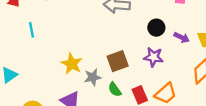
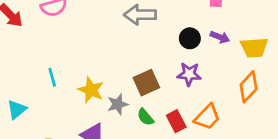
cyan line: (32, 30) -> (52, 77), moved
purple arrow: (182, 37) -> (220, 37), moved

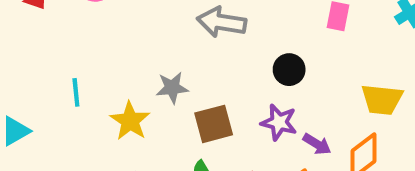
purple arrow: (220, 37) -> (317, 144), moved
gray star: (118, 104) -> (172, 88), moved

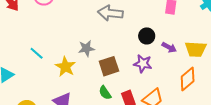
cyan line: (76, 92) -> (37, 53), turned -40
purple arrow: (317, 144) -> (169, 47), moved

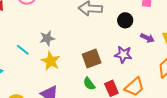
black circle: (147, 36) -> (125, 20), moved
gray star: (86, 48) -> (47, 38), moved

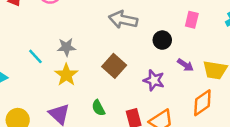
brown square: (92, 59) -> (114, 66), moved, turned -36
green semicircle: (89, 84) -> (98, 108), moved

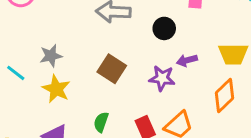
purple arrow: (185, 65) -> (187, 60), moved, turned 140
green semicircle: (98, 108) -> (101, 122), turned 56

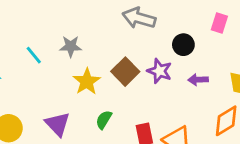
purple star: (162, 78) -> (160, 71), moved
yellow star: (56, 89) -> (87, 82), moved

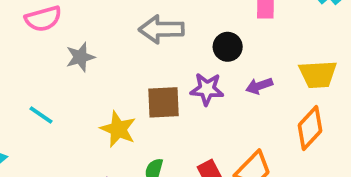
gray star: (71, 46) -> (80, 57), moved
brown square: (125, 72) -> (164, 102), turned -32

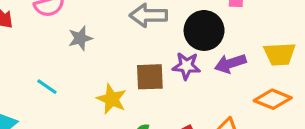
black circle: (228, 47) -> (204, 30), size x1.6
purple arrow: (259, 86) -> (230, 63), size x1.4
orange diamond: (310, 128) -> (273, 99), turned 69

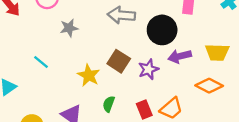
purple star: (186, 66) -> (148, 69), moved, turned -30
brown square: (150, 77) -> (119, 61), turned 30

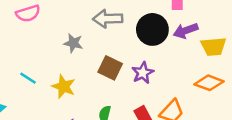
gray star: (69, 28) -> (73, 43), moved, turned 30
purple arrow: (180, 56) -> (186, 31), moved
yellow star: (89, 75) -> (64, 87), moved

